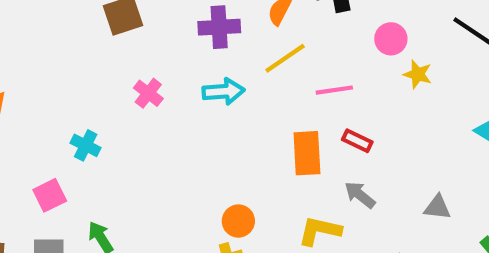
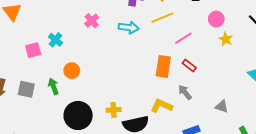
pink line: (334, 90) -> (183, 38), turned -36
pink square: (50, 195) -> (33, 50), moved
orange circle: (238, 221) -> (72, 71), moved

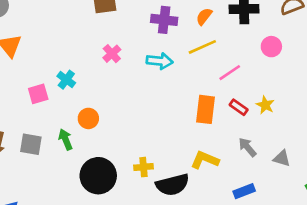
yellow star: (226, 39) -> (265, 105), moved
gray arrow: (185, 92) -> (247, 147), moved

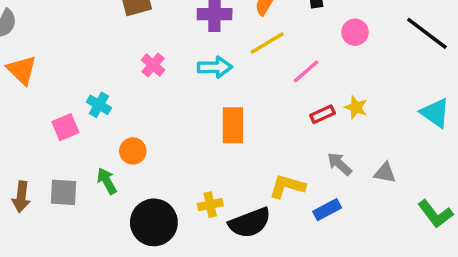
red rectangle: (239, 107) -> (322, 114), turned -54
orange rectangle: (205, 109) -> (233, 125), moved
blue rectangle: (244, 191) -> (327, 210), moved

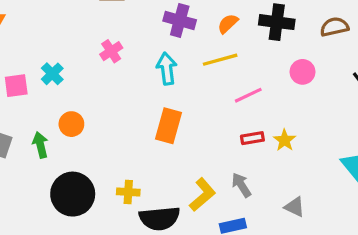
cyan arrow: (215, 67) -> (167, 69), turned -112
gray arrow: (339, 164) -> (241, 185), moved
yellow L-shape: (287, 186) -> (202, 195), turned 108

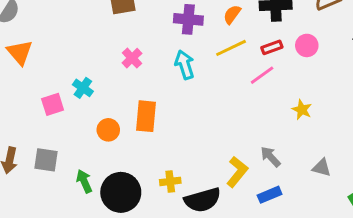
orange rectangle: (169, 126) -> (146, 116), moved
red rectangle: (252, 138) -> (272, 47), moved
green arrow: (40, 145) -> (84, 181), moved

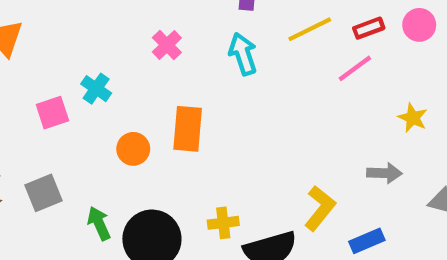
gray arrow: (270, 157) -> (384, 173), moved, turned 135
gray square: (46, 160) -> (44, 193), turned -30

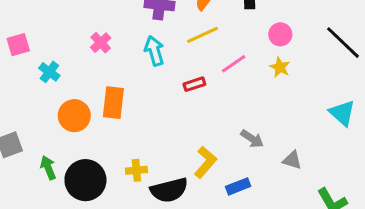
red rectangle: (369, 28) -> (194, 84), moved
pink square: (52, 113) -> (18, 45), moved
yellow star: (413, 118) -> (280, 67), moved
orange circle: (133, 149) -> (74, 116), size x1.4
gray arrow: (384, 173) -> (252, 139), turned 30

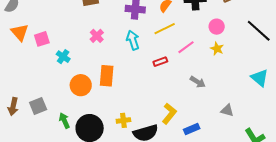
gray arrow: (252, 139) -> (198, 82), moved

